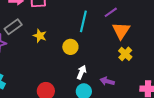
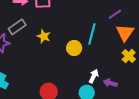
cyan line: (83, 21) -> (92, 34), moved
white arrow: (82, 72) -> (94, 76), moved

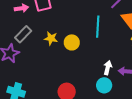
yellow circle: (74, 48) -> (72, 42), moved

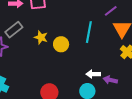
white arrow: (108, 68) -> (93, 74), turned -112

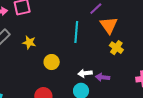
yellow circle: (61, 44) -> (52, 62), moved

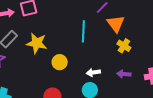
yellow star: (29, 42) -> (37, 43), size x1.5
purple arrow: (103, 77) -> (124, 74), moved

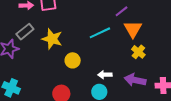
cyan line: (83, 31) -> (100, 33), turned 55
purple arrow: (124, 74) -> (135, 80), size x1.5

